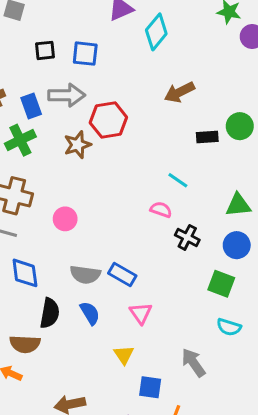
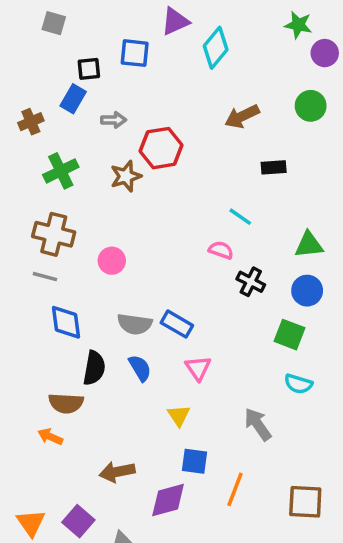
blue square: (85, 54) -> (135, 53), moved
gray arrow: (67, 95) -> (114, 120), size x0.6
blue rectangle: (31, 106) -> (73, 99), moved, turned 50
green circle: (240, 126) -> (311, 106), moved
blue square: (150, 387) -> (194, 461), moved

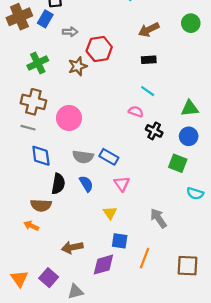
brown cross: (31, 122) -> (19, 17), moved, size x1.6
black rectangle: (274, 167) -> (149, 60), moved
pink circle: (112, 261) -> (69, 118), size x1.5
cyan semicircle: (298, 384) -> (195, 193), moved

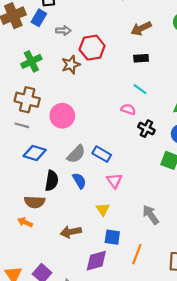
blue diamond: (41, 156) -> (35, 153), turned -65
gray semicircle: (83, 157) -> (76, 154), turned -54
brown arrow: (72, 247) -> (71, 232), moved

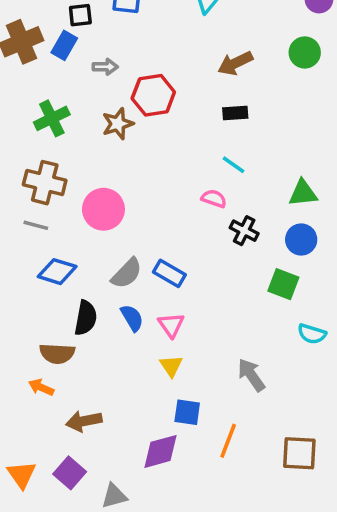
pink triangle: (114, 181) -> (171, 325), moved
brown arrow: (71, 232) -> (84, 421), moved

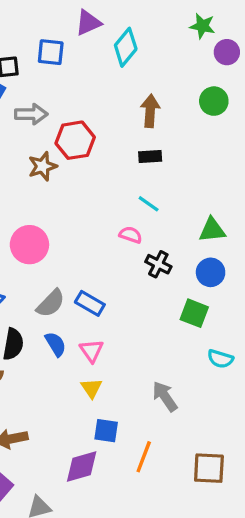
brown arrow: (235, 63) -> (150, 111), turned 120
gray arrow: (105, 67) -> (31, 114), size x1.4

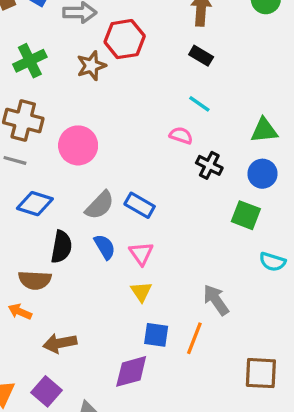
black rectangle: (150, 157) -> (201, 56), turned 35
orange line: (144, 457) -> (194, 338), moved

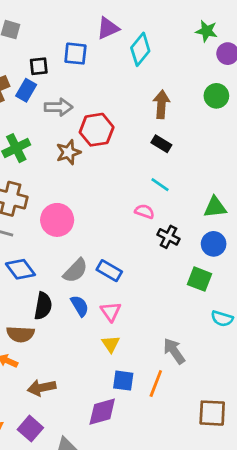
blue diamond: (35, 204) -> (20, 269), turned 36

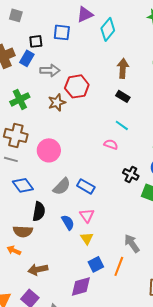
black cross: (168, 237) -> (131, 174), moved
blue semicircle: (80, 306) -> (68, 222), moved
blue square: (123, 381) -> (96, 264), turned -35

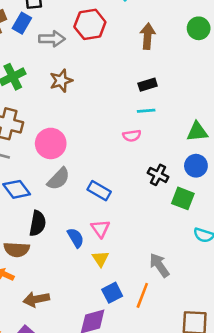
red hexagon: (77, 86) -> (90, 24), moved
black rectangle: (123, 96) -> (148, 85), moved, turned -48
cyan line: (122, 125) -> (146, 111), turned -40
pink semicircle: (111, 144) -> (132, 136), turned 152
gray semicircle: (62, 186) -> (59, 179), moved

